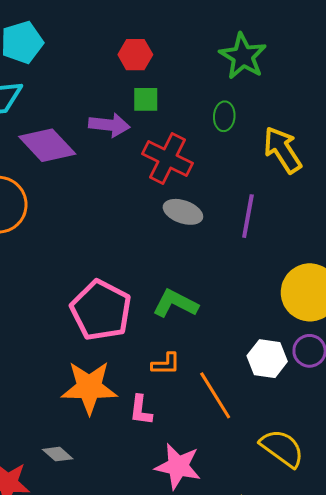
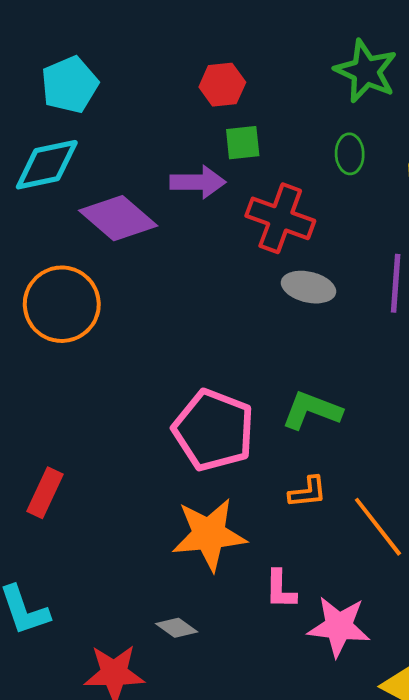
pink L-shape: (141, 410) -> (280, 589), moved

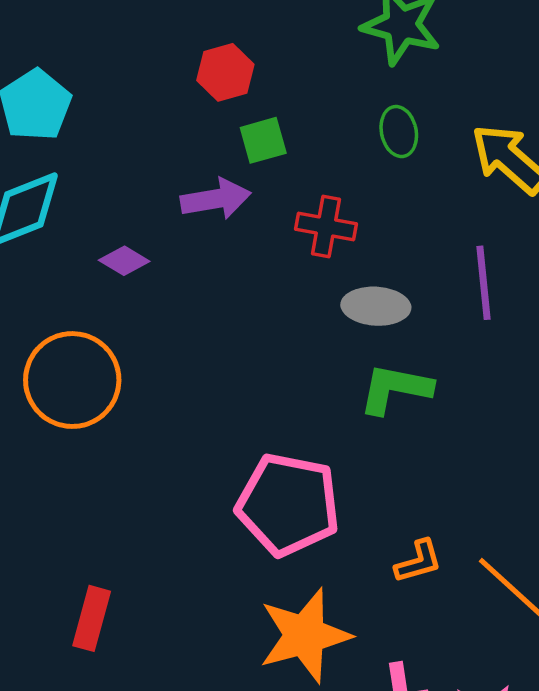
purple diamond: (118, 218) -> (124, 261), size x0.5
red cross: (280, 218) -> (326, 227), size x0.7
green L-shape: (312, 410) -> (395, 389), moved

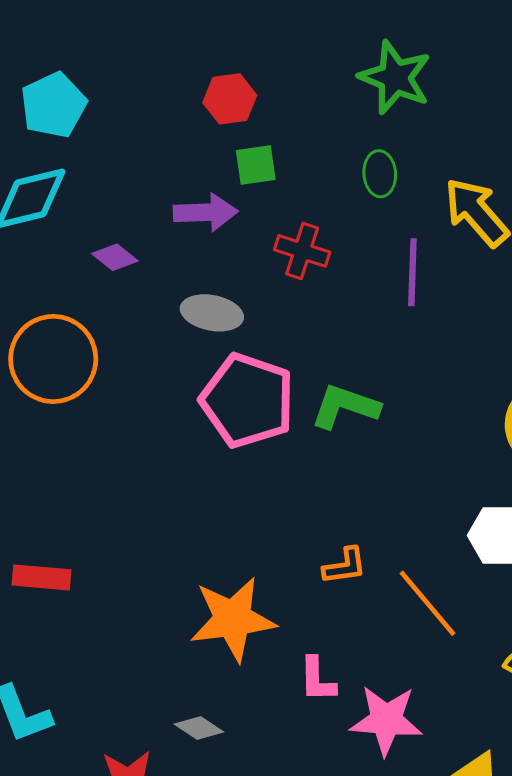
purple line: (484, 283) -> (412, 272), moved
gray ellipse: (376, 306) -> (212, 313), moved
pink pentagon: (288, 504) -> (247, 400), moved
red rectangle: (92, 618) -> (42, 577), turned 72

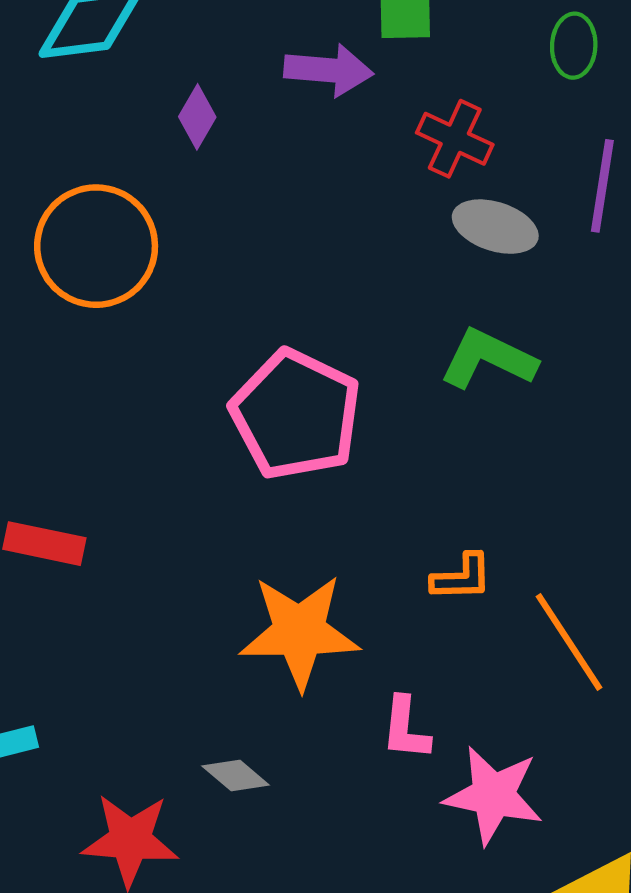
purple diamond: (115, 257) -> (197, 117), turned 75
gray ellipse: (212, 313) -> (495, 227), moved
pink pentagon: (247, 400) -> (296, 415), moved

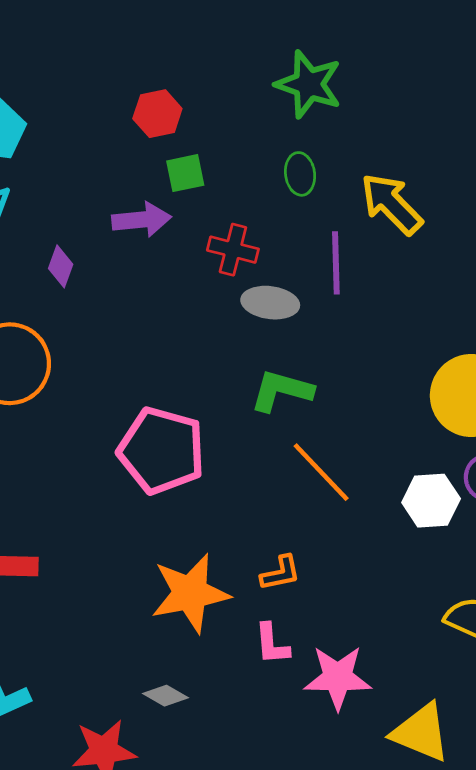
orange L-shape: (462, 577) -> (280, 573), moved
orange line: (569, 642) -> (321, 472), moved

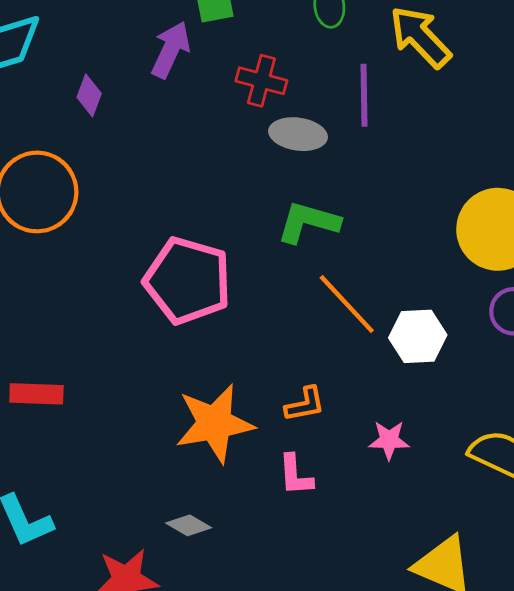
purple arrow: (142, 220) -> (171, 50), turned -60
white hexagon: (431, 501) -> (418, 336), moved
pink star: (338, 677) -> (389, 440), moved, size x0.6

